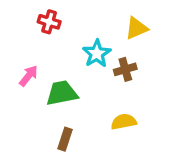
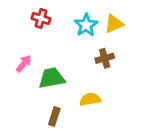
cyan star: (97, 54) -> (86, 25), moved
yellow semicircle: (124, 122) -> (90, 99), moved

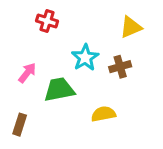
cyan star: (86, 25) -> (85, 58), moved
brown rectangle: (54, 117) -> (20, 125), moved

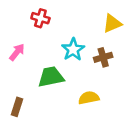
pink arrow: (27, 73) -> (17, 52), moved

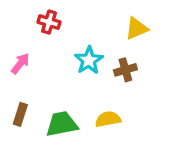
green trapezoid: (51, 77) -> (62, 124), moved
brown rectangle: (17, 107) -> (20, 114), moved

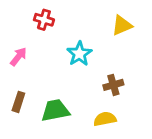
brown cross: (125, 70) -> (113, 85), moved
yellow semicircle: (108, 119) -> (105, 119), moved

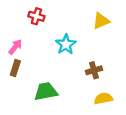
brown rectangle: (18, 102) -> (15, 68), moved
yellow semicircle: (105, 119) -> (103, 98), moved

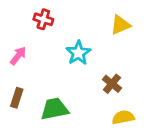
brown rectangle: (15, 68) -> (17, 98), moved
brown cross: (94, 70) -> (112, 84), turned -35

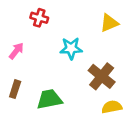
cyan star: (78, 53) -> (71, 48), turned 30
brown cross: (112, 84) -> (102, 76), size x1.5

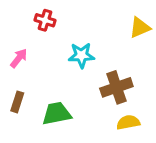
yellow triangle: (109, 23) -> (140, 28), moved
brown cross: (102, 76) -> (116, 87), turned 32

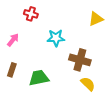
brown cross: (116, 87) -> (80, 60), turned 35
yellow semicircle: (128, 122) -> (88, 84), turned 56

